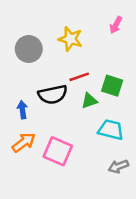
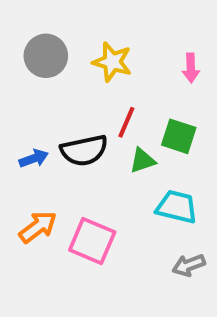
pink arrow: (116, 25) -> (191, 68), moved, turned -30
gray circle: (29, 49) -> (46, 56), moved
red line: (79, 77) -> (126, 122), turned -48
blue arrow: (22, 110) -> (34, 158), moved, turned 78

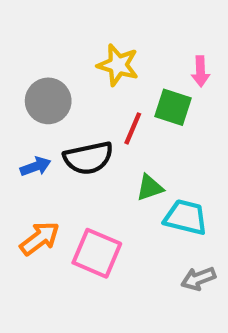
gray circle: (46, 56) -> (48, 101), moved
green square: (179, 136) -> (173, 107), moved
green triangle: (142, 161) -> (150, 188), moved

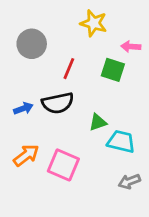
yellow star: (118, 65) -> (94, 23), moved
pink arrow: (200, 71) -> (131, 47), turned 96
gray circle: (48, 101) -> (32, 44), moved
red line: (133, 128) -> (69, 69), moved

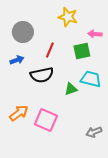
green square: (113, 70) -> (82, 51), turned -30
blue arrow: (23, 108) -> (17, 60), moved
cyan trapezoid: (121, 142) -> (91, 79), moved

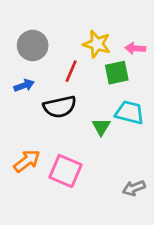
yellow star: (68, 17) -> (97, 44), moved
green triangle: (71, 89) -> (101, 127), turned -40

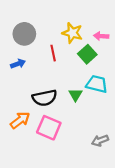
red line: (71, 71) -> (53, 53), turned -35
green square: (117, 73) -> (87, 54), turned -30
black semicircle: (60, 107) -> (45, 98), moved

